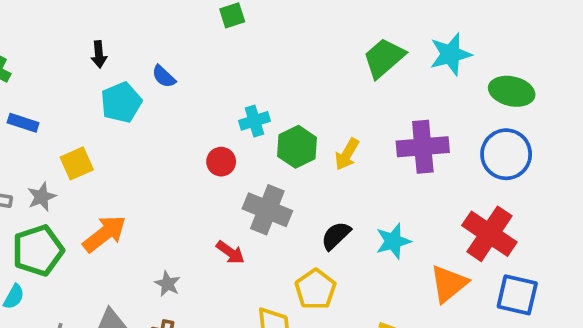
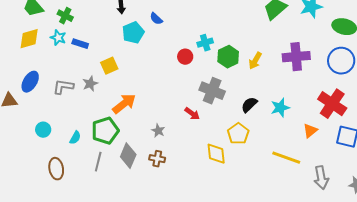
red circle: (221, 162) -> (185, 57), moved
green pentagon: (38, 250) -> (105, 131), moved
orange triangle: (449, 284) -> (310, 131), size x0.7

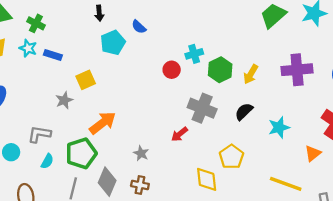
gray L-shape: (63, 87) -> (39, 134), moved
black semicircle: (249, 105) -> (244, 112), moved
red arrow: (192, 114) -> (179, 134), turned 105

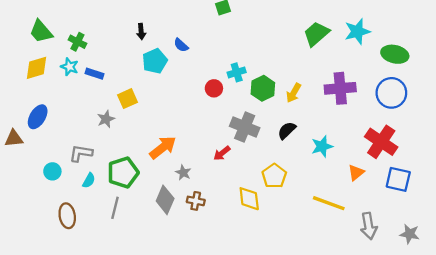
orange arrow: (103, 123) -> (163, 147), moved
gray diamond: (107, 182) -> (165, 200), moved
brown cross: (140, 185) -> (196, 201), moved

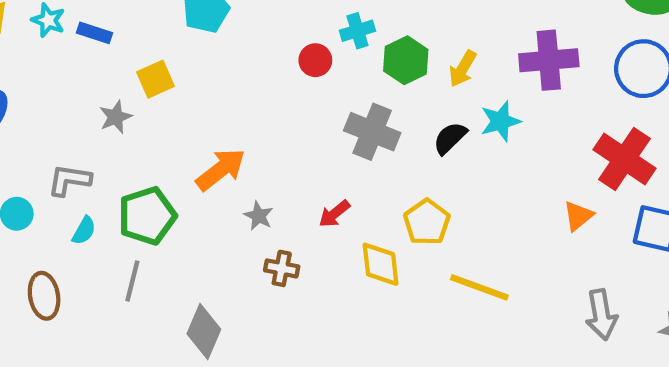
cyan star: (322, 146) -> (500, 121), moved
red arrow: (222, 153) -> (334, 214), moved
gray diamond: (165, 200) -> (204, 332), moved
yellow line: (329, 203) -> (479, 287), moved

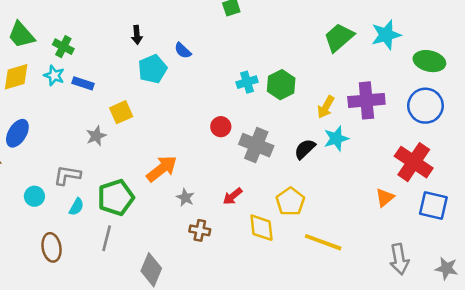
red circle: (315, 60) -> (221, 127), moved
green hexagon: (406, 60) -> (281, 85), moved
yellow arrow: (463, 69) -> (326, 107), moved

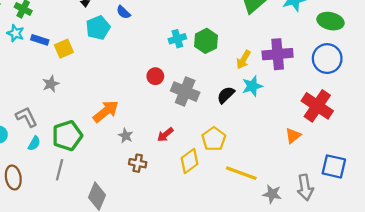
yellow square: (121, 112) -> (64, 49), moved
gray L-shape: (67, 175) -> (26, 117), turned 55
blue square: (433, 205) -> (334, 166), moved
yellow diamond: (261, 228) -> (189, 161), turned 60
gray star: (446, 268) -> (272, 194), moved

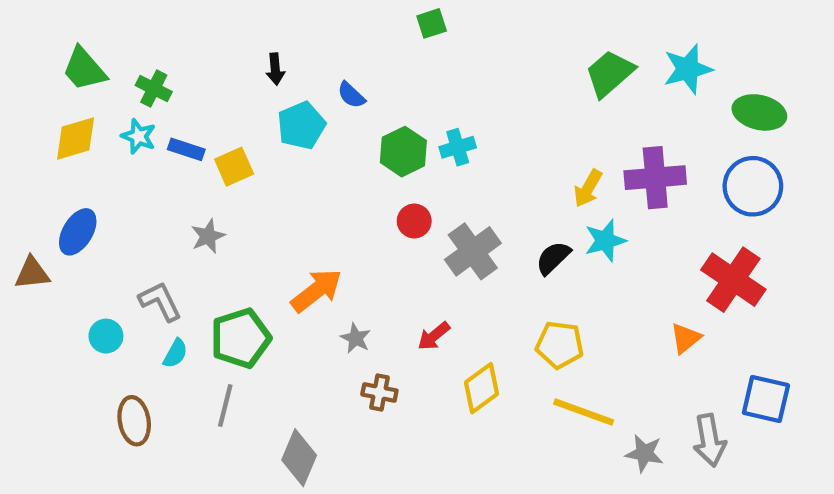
green hexagon: (206, 41) -> (403, 152), moved
gray cross: (185, 92) -> (473, 251), turned 32
yellow pentagon: (214, 139) -> (560, 345), moved, turned -30

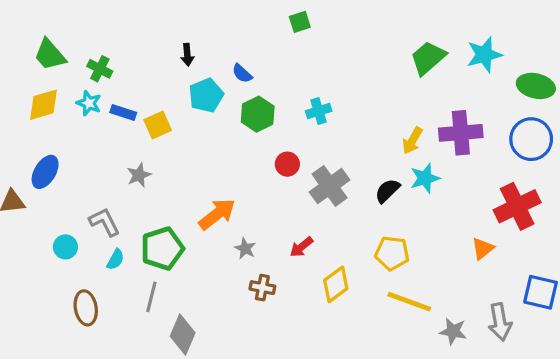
green hexagon: (403, 152) -> (258, 114), moved
red cross: (733, 280) -> (517, 206), turned 30
gray diamond: (299, 458) -> (183, 334), moved

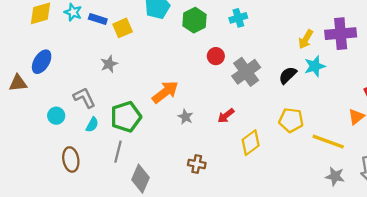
brown cross: (262, 288) -> (197, 164), moved
yellow line: (409, 302) -> (328, 142), moved

